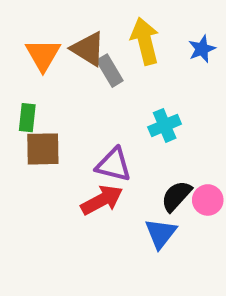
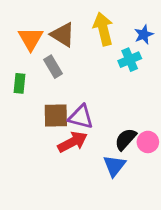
gray rectangle: (110, 71) -> (53, 67), moved
cyan cross: (165, 125) -> (130, 60), moved
brown square: (43, 149) -> (56, 115), moved

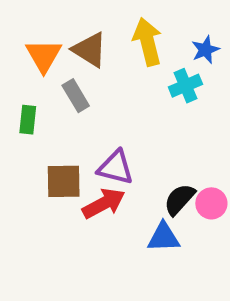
brown square: (56, 115) -> (64, 181), moved
blue triangle: (114, 166) -> (163, 237), turned 50

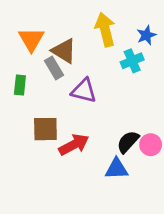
brown triangle: (90, 50) -> (64, 51), moved
purple triangle: (116, 167) -> (84, 91), moved

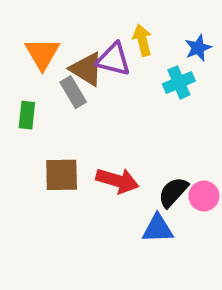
yellow arrow: (105, 30) -> (142, 40), size x0.7
purple triangle: (84, 91) -> (113, 59), moved
red arrow: (74, 145) -> (117, 181), moved, turned 44

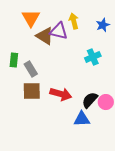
orange triangle: (42, 54) -> (31, 18), moved
cyan cross: (179, 82) -> (93, 57), moved
gray rectangle: (73, 92) -> (31, 69), moved

